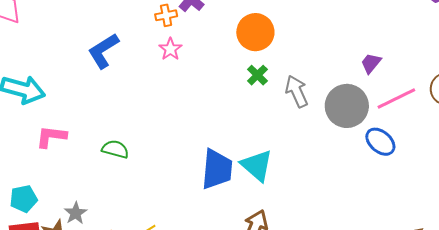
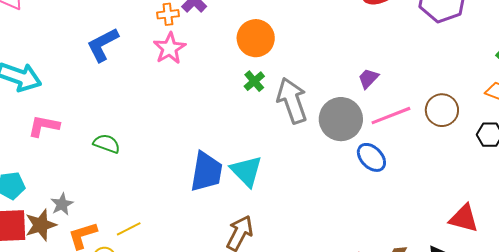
pink star: (170, 49) -> (170, 48), size x1.4
gray arrow: (297, 91) -> (292, 101), size x1.4

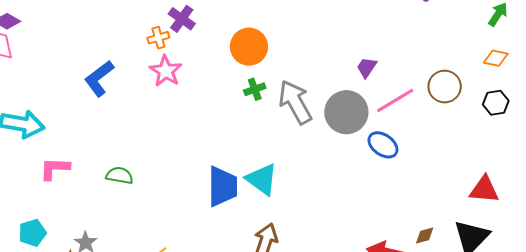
green cross: (254, 81) -> (255, 89), turned 30

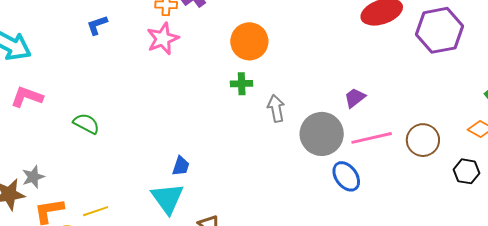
blue L-shape: (99, 78) -> (97, 25), size x0.6
gray arrow: (295, 102) -> (276, 108), size x0.6
cyan triangle: (262, 179) -> (168, 198), moved
blue trapezoid: (222, 186) -> (181, 166), size x0.5

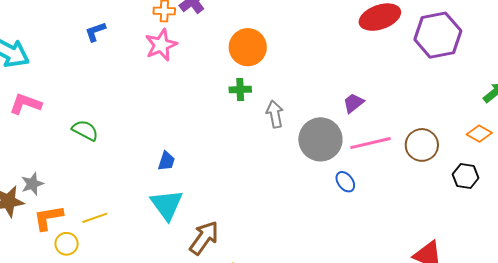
blue trapezoid: (181, 166) -> (166, 161), moved
blue ellipse: (346, 176) -> (345, 182), size x0.7

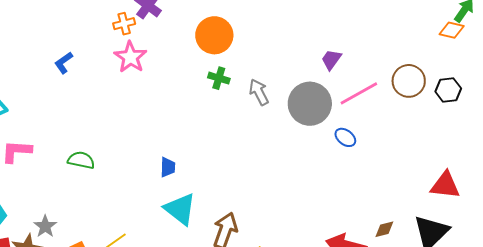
green cross: (240, 90) -> (219, 78), turned 35
orange diamond: (479, 134) -> (452, 30), moved
black hexagon: (466, 176) -> (448, 90), moved

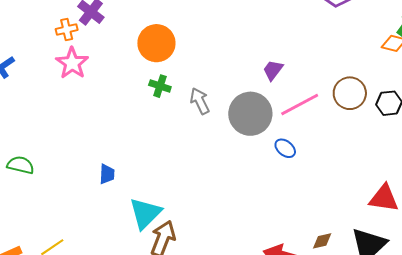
cyan triangle: (180, 209) -> (145, 213), moved, turned 36

